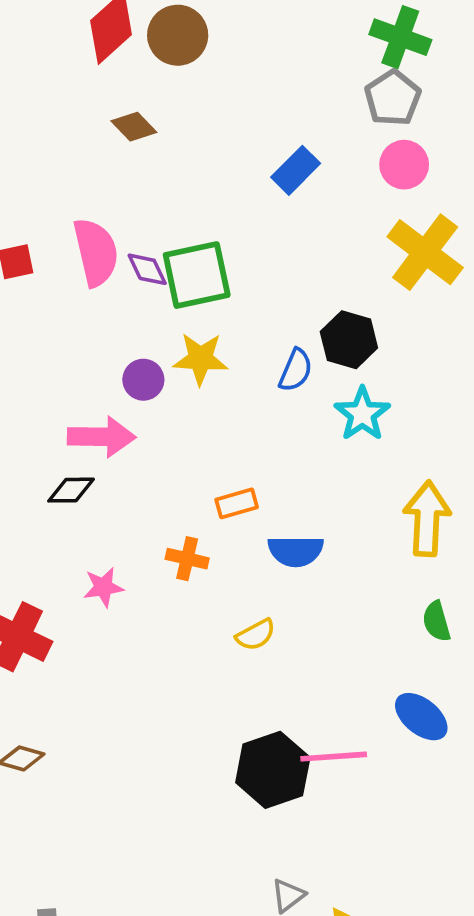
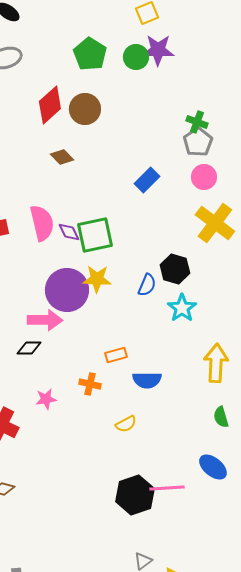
green cross: (400, 37) -> (197, 122), moved, size x0.7
purple circle: (143, 380) -> (67, 290), size x2.0

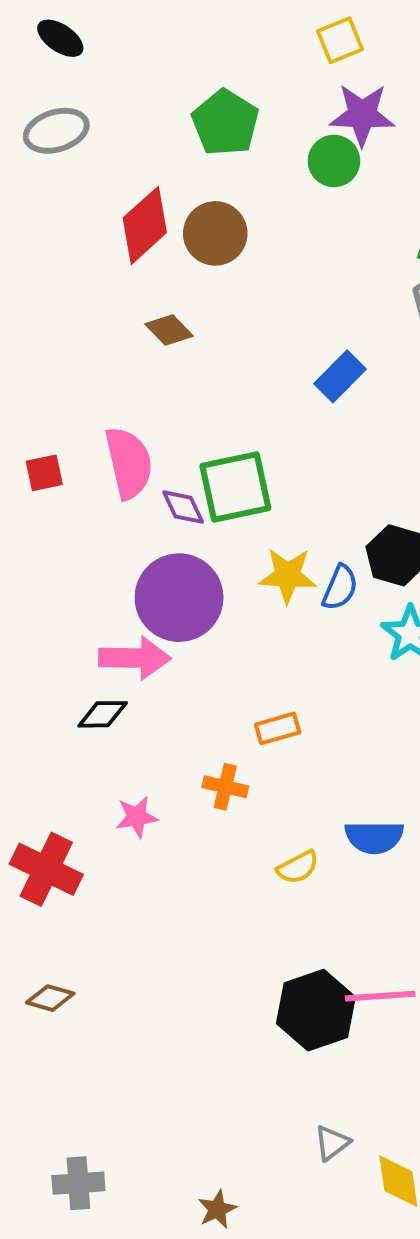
green circle: (136, 57) -> (334, 161), moved
purple diamond: (69, 232) -> (183, 507), moved
yellow star: (97, 279) -> (288, 575), moved
blue semicircle: (147, 380) -> (374, 837), moved

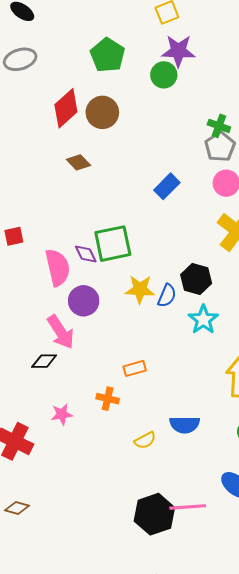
pink semicircle: (129, 463) -> (58, 267), moved
purple circle: (179, 598) -> (84, 301), size x0.7
pink arrow: (135, 658) -> (61, 332), turned 56

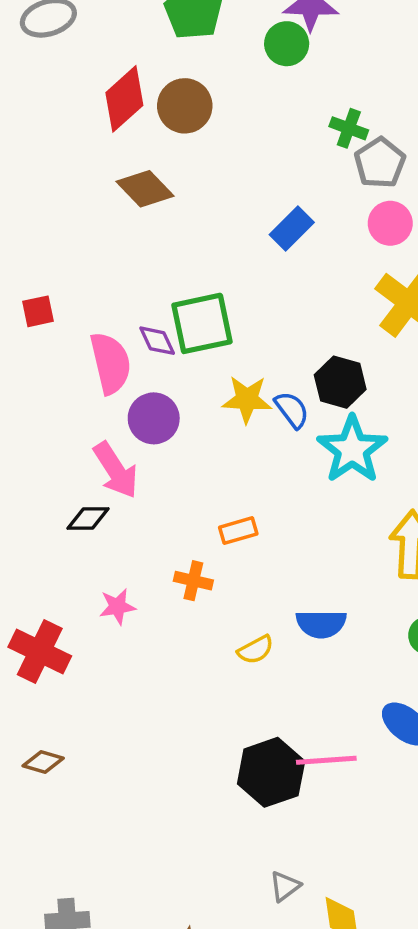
green cross: (219, 126) -> (349, 128), moved
brown diamond: (78, 162) -> (145, 189), size x1.4
blue semicircle: (167, 296) -> (292, 410), turned -60
cyan star: (203, 320) -> (352, 449), size x1.4

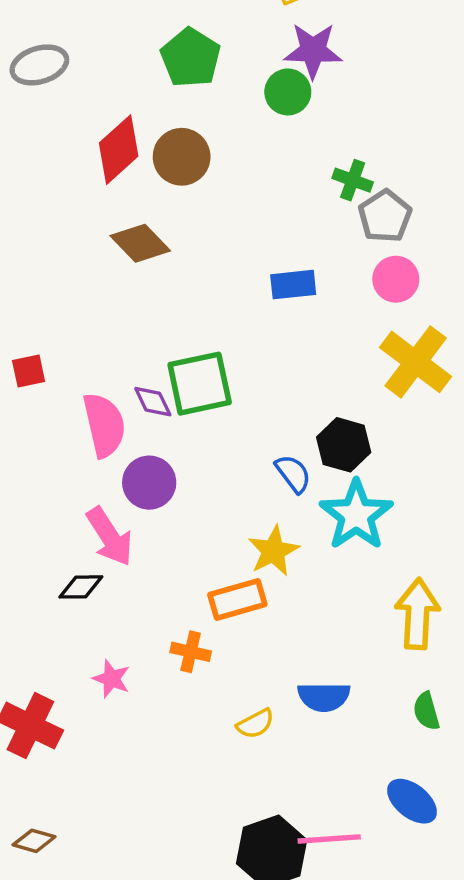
blue rectangle: (292, 228) -> (293, 285), turned 39
yellow star: (247, 399) -> (273, 551), moved, turned -30
orange rectangle: (238, 531) -> (237, 600), size x1.4
pink star: (117, 607) -> (111, 679), turned 30

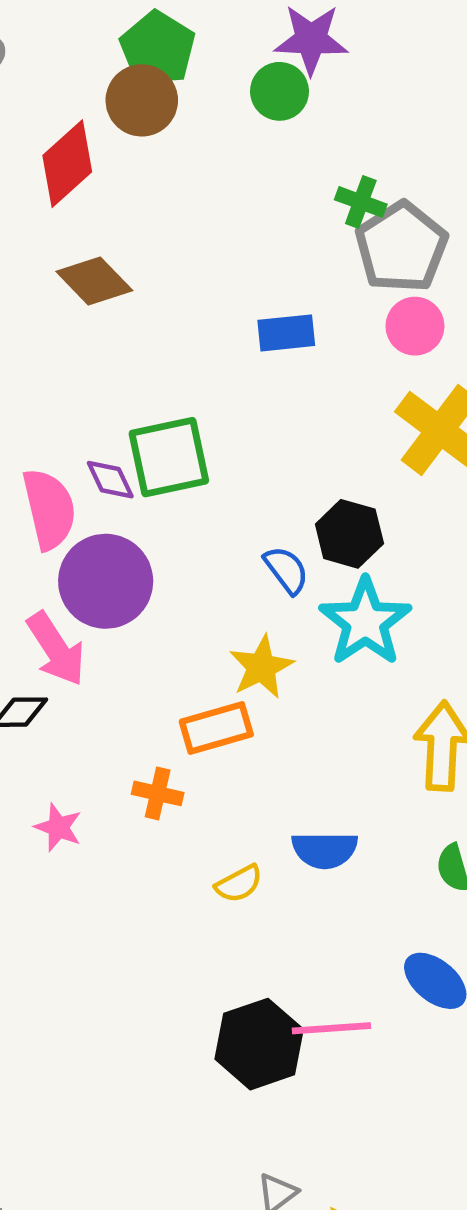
brown circle: (182, 157) -> (142, 100), moved
gray pentagon: (385, 216) -> (401, 247), size x1.4
purple circle: (149, 483) -> (106, 581), size x1.4

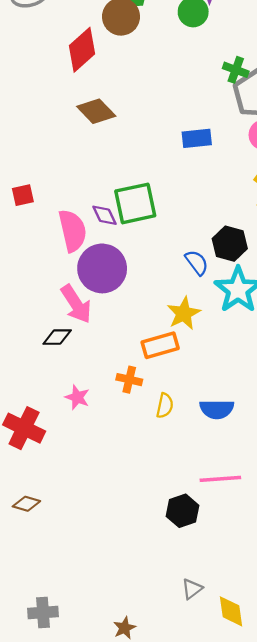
yellow semicircle: (239, 884) -> (165, 406), moved, turned -50
pink line: (331, 1028) -> (220, 479), moved
black hexagon: (259, 1044) -> (182, 511), size x0.7

